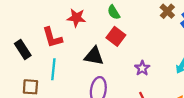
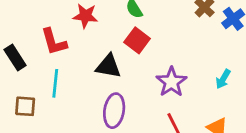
purple star: (142, 68) -> (171, 82), size x1.5

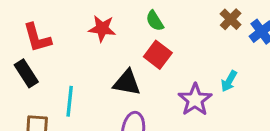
red L-shape: (54, 42) -> (37, 38), moved
cyan arrow: (223, 79) -> (229, 81), moved

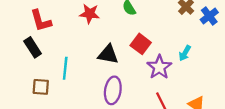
red square: (158, 55) -> (141, 44), moved

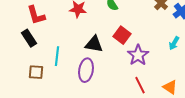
cyan arrow: (185, 53) -> (174, 43), moved
purple ellipse: (113, 90) -> (86, 70), moved

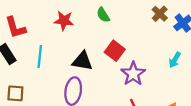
cyan line: (57, 56) -> (40, 56), moved

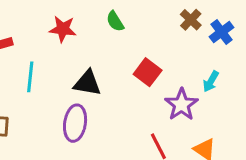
red square: (115, 51) -> (148, 72), moved
purple star: (133, 74) -> (181, 105), moved

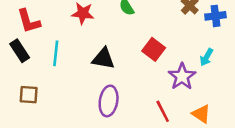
blue cross: (222, 32) -> (215, 16), turned 30
purple ellipse: (75, 123) -> (109, 101), moved

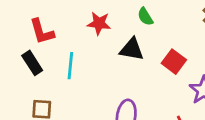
black triangle: (103, 58) -> (132, 49), moved

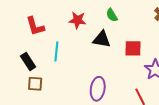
red square: (174, 62) -> (133, 48), turned -36
black rectangle: (32, 63) -> (28, 62), moved

